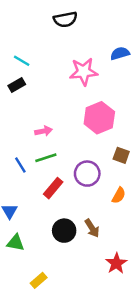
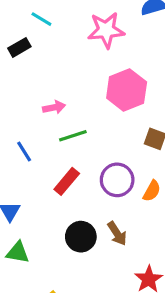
cyan line: (22, 61) -> (41, 19), moved
green line: (46, 158) -> (73, 136), moved
purple circle: (87, 174) -> (117, 180), moved

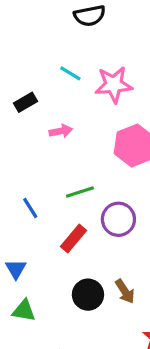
cyan line: (41, 19) -> (70, 73), moved
pink arrow: (54, 107) -> (61, 131), moved
purple circle: (117, 180) -> (118, 219), moved

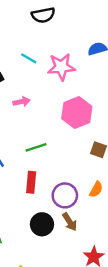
purple circle: (118, 219) -> (65, 195), moved
red rectangle: (74, 238) -> (31, 182), turned -35

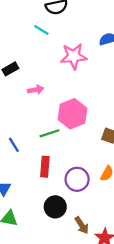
cyan line: (29, 58) -> (41, 30), moved
pink hexagon: (77, 112) -> (72, 114), moved
brown arrow: (70, 222) -> (82, 225), moved

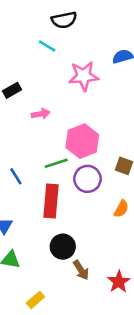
red rectangle: (45, 167) -> (51, 201), size x1.4
purple circle: (77, 179) -> (87, 179), moved
brown arrow: (82, 225) -> (81, 270), moved

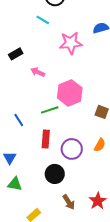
pink arrow: (41, 114) -> (38, 72), turned -144
purple circle: (87, 179) -> (72, 149), moved
red rectangle: (51, 201) -> (46, 139), size x0.7
brown arrow: (81, 270) -> (69, 202), moved

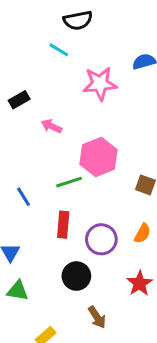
red star: (98, 201) -> (140, 283), moved

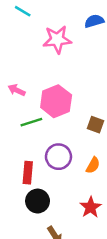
pink arrow: (51, 126) -> (17, 90), moved
red rectangle: (63, 225) -> (28, 173), moved
purple circle: (101, 239) -> (58, 157), moved

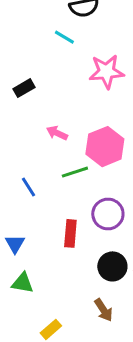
black circle: (38, 201) -> (112, 266), moved

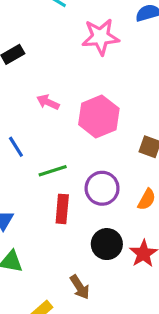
green line: (75, 172) -> (53, 171), moved
blue line: (28, 187) -> (16, 147), moved
brown arrow: (103, 310) -> (80, 287), moved

